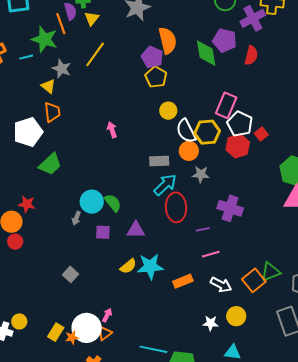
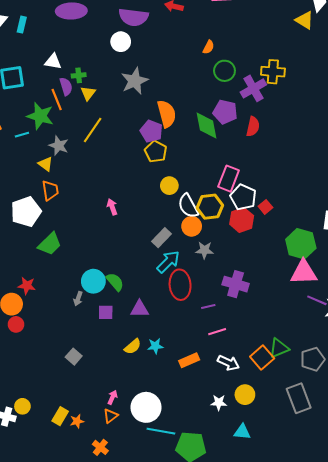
gray rectangle: (159, 161) -> (161, 238), turned -42
cyan star: (150, 266) -> (155, 346), size x0.6
white circle: (87, 328) -> (146, 407), moved

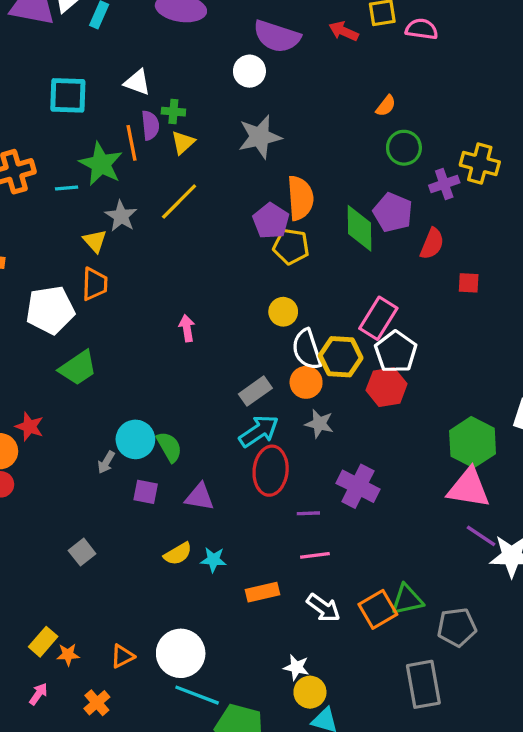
purple cross: (253, 88) -> (444, 184), size x0.7
yellow pentagon: (156, 152) -> (291, 247), moved, turned -30
red square: (265, 207) -> (469, 283), moved, turned 32
yellow circle: (245, 395) -> (310, 692), moved
pink arrow: (112, 397) -> (38, 694), moved

